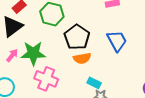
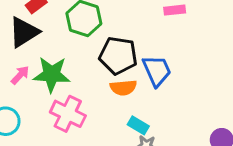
black pentagon: (77, 37) -> (118, 56), turned -30
blue trapezoid: (117, 41) -> (157, 71), moved

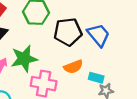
orange semicircle: (123, 88) -> (73, 67), moved

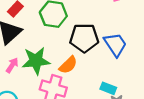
orange semicircle: (73, 67) -> (68, 65), moved, turned -30

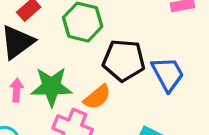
pink arrow: (12, 65) -> (17, 90), turned -35

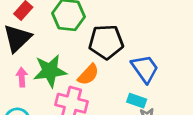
blue trapezoid: (168, 74) -> (145, 69), moved

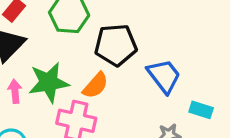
cyan rectangle: (137, 101) -> (201, 110), moved

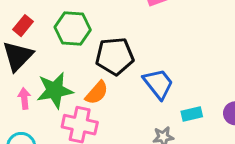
cyan rectangle: (201, 110) -> (192, 114), turned -30

